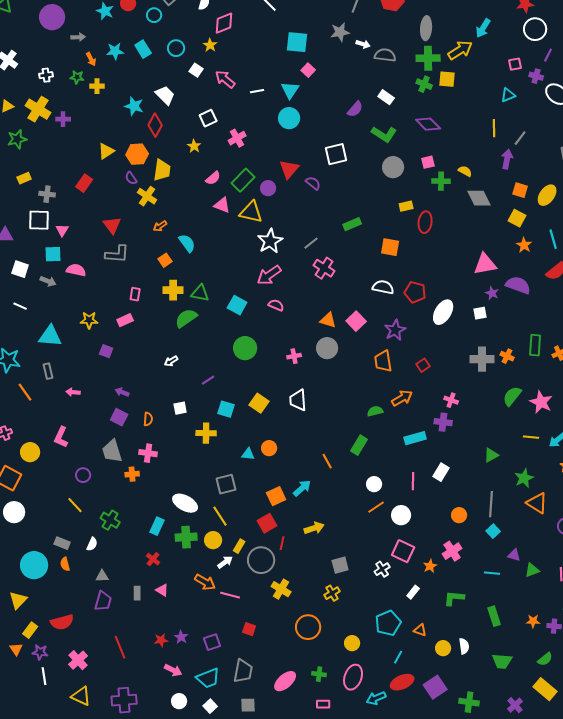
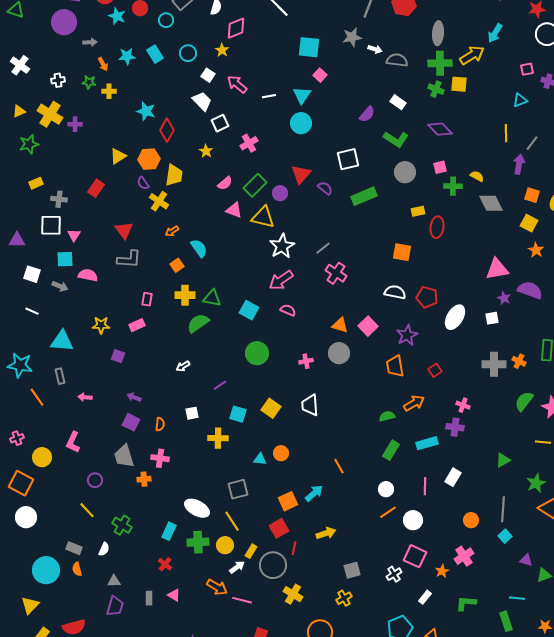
white trapezoid: (165, 95) -> (202, 101), moved
green rectangle: (352, 224) -> (364, 196), moved, size x1.4
green rectangle: (359, 445) -> (391, 450), moved
cyan line: (492, 573) -> (517, 598), moved

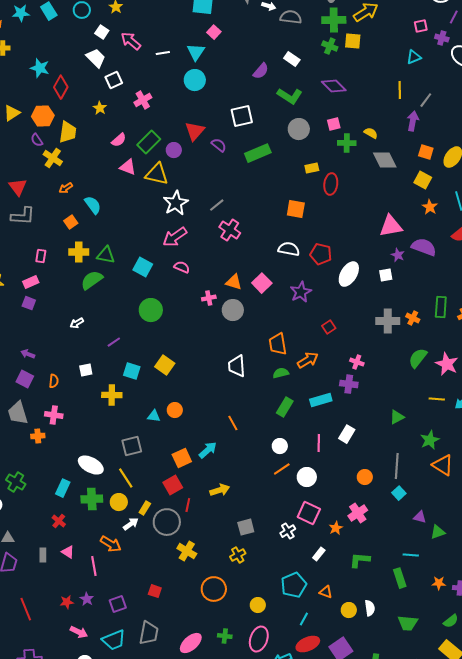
purple square: (118, 356) -> (29, 303), moved
pink cross: (306, 361) -> (209, 298), moved
orange trapezoid: (395, 366) -> (278, 344), moved
white trapezoid: (310, 405) -> (237, 366), moved
pink line: (242, 600) -> (94, 566), moved, turned 66

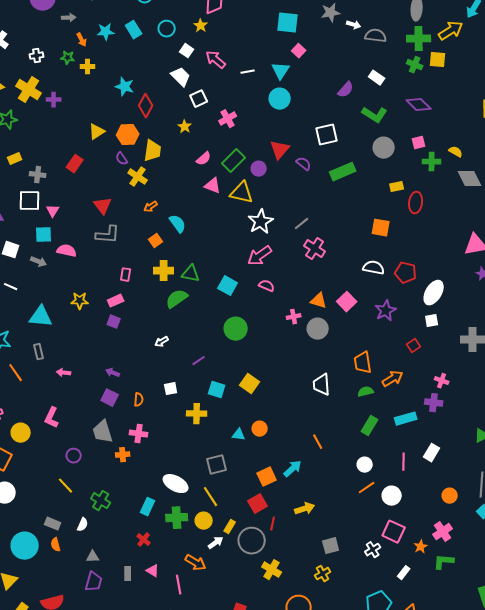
white square: (386, 275) -> (432, 321), moved
green L-shape: (360, 560) -> (444, 562), moved

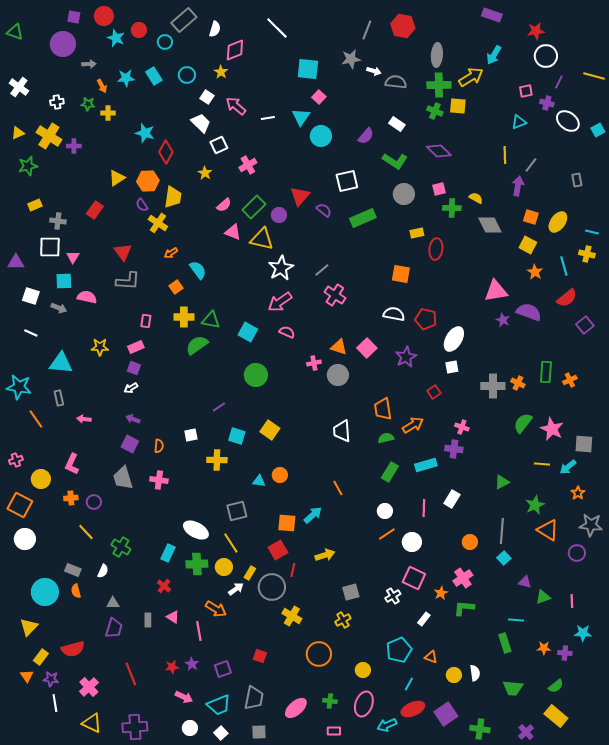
cyan circle: (280, 99) -> (321, 136), moved
white arrow: (162, 342) -> (131, 388), moved
orange cross: (123, 455) -> (71, 498), moved
orange square: (267, 477) -> (287, 523), turned 30

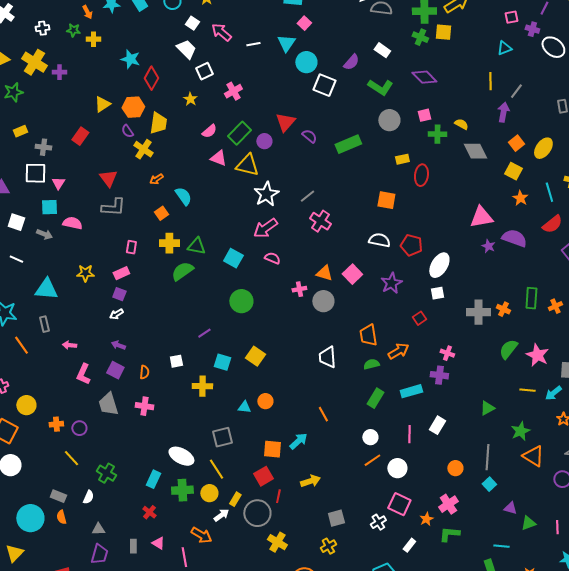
white square: (347, 181) -> (324, 85), moved, turned 35
orange square: (531, 217) -> (516, 143), turned 35
pink L-shape: (72, 464) -> (83, 374), moved

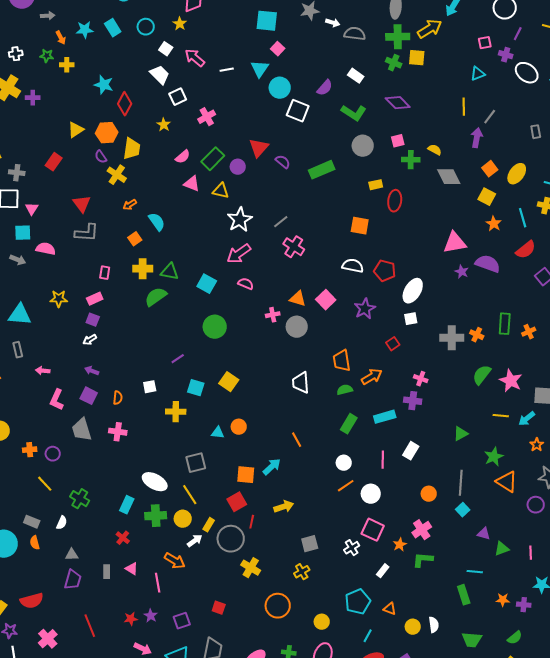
yellow triangle: (247, 165) -> (221, 191), size x0.7

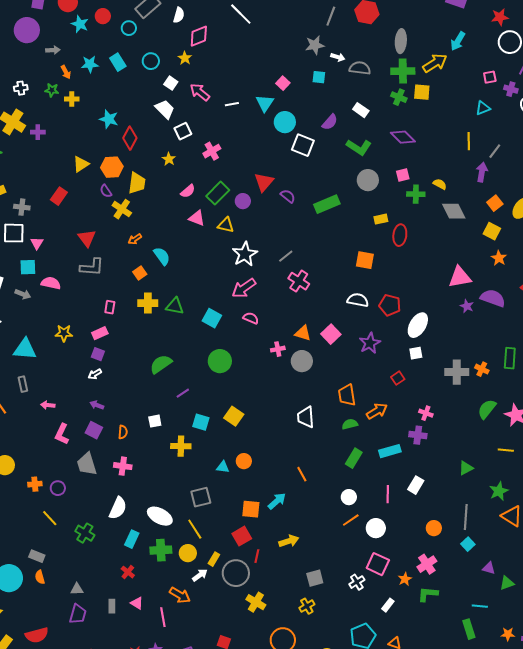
cyan square: (267, 21) -> (319, 77), moved, size x0.6
green semicircle: (156, 297) -> (161, 364), moved
white semicircle: (62, 523) -> (118, 508), moved, size x1.6

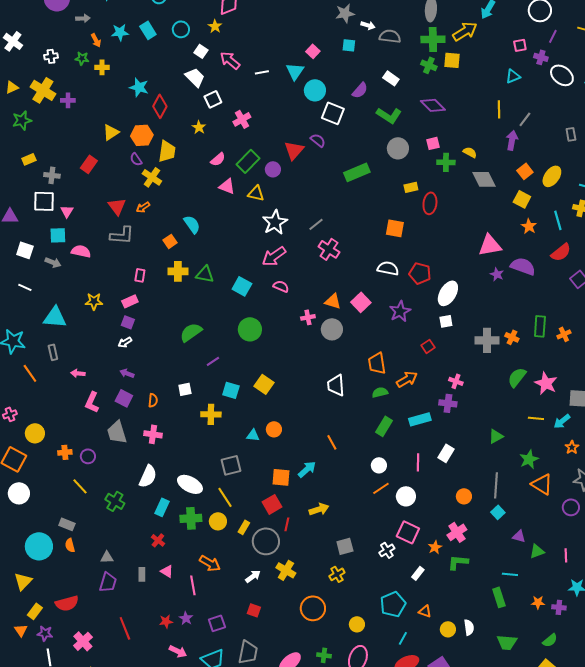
purple semicircle: (288, 196) -> (318, 140), moved
orange arrow: (135, 239) -> (143, 207), moved
white arrow: (200, 575) -> (253, 576), moved

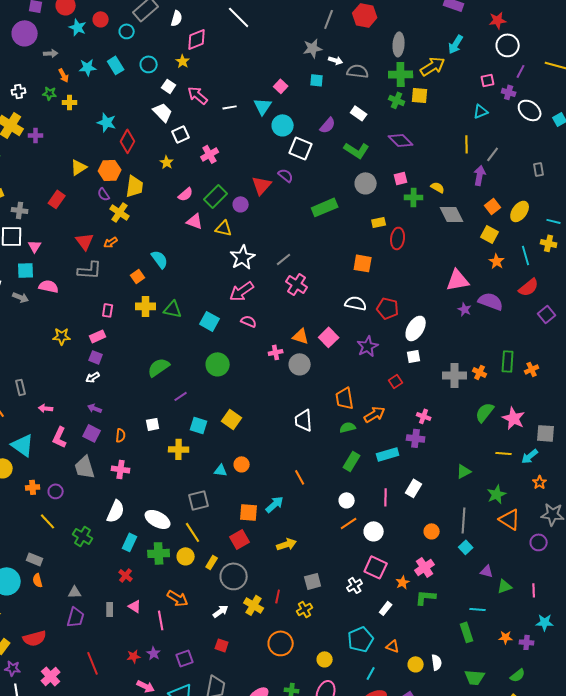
cyan triangle: (55, 317) -> (23, 445), moved, turned 30
red line: (287, 524) -> (278, 596), moved

